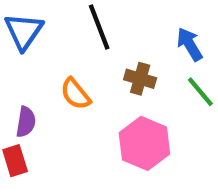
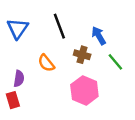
blue arrow: (190, 44) -> (99, 36), moved

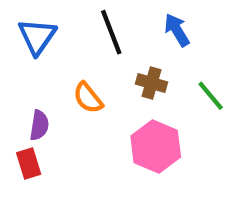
blue arrow: (99, 36) -> (177, 30), moved

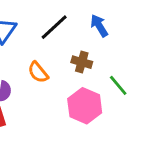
black line: (111, 32) -> (54, 27), turned 68
green line: (211, 96) -> (118, 85), moved

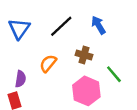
orange semicircle: (38, 72) -> (48, 63), turned 78

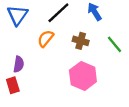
orange semicircle: (48, 63) -> (46, 39), moved
green line: (114, 74) -> (114, 44), moved

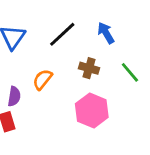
orange semicircle: (46, 39) -> (42, 79), moved

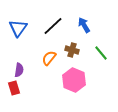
orange semicircle: (42, 79) -> (49, 58), moved

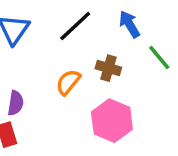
green line: (101, 53) -> (159, 58), moved

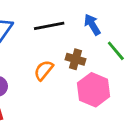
black line: (75, 26) -> (49, 26), turned 32
pink hexagon: (112, 121) -> (94, 90), moved

